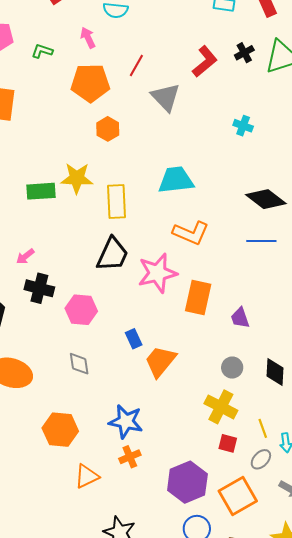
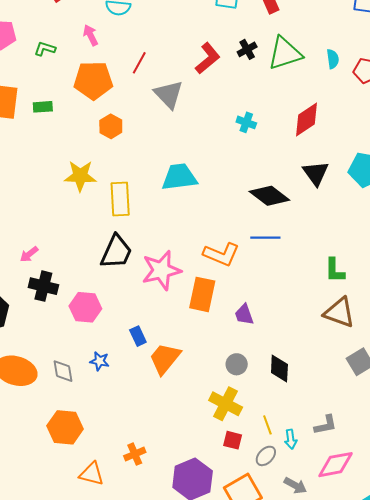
green rectangle: (41, 191) -> (43, 107), moved, size x0.7
orange L-shape: (191, 233) -> (221, 254), moved
gray diamond: (79, 364) -> (63, 371), moved
blue star: (126, 421) -> (100, 361), moved, size x0.6
orange triangle: (87, 476) -> (92, 474), turned 40

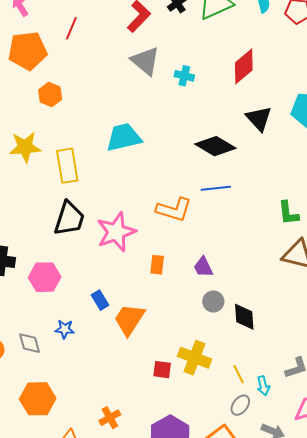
gray triangle: (169, 94) -> (145, 61), moved
orange rectangle: (202, 294) -> (157, 265), moved, size x0.6
gray circle: (237, 364) -> (213, 301), moved
red square: (233, 440) -> (162, 370), moved

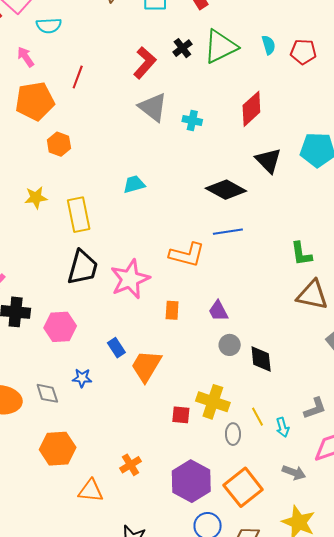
cyan trapezoid: (124, 137) -> (134, 184), size x0.6
yellow star: (25, 147) -> (36, 198), size x0.7
gray ellipse: (240, 405) -> (233, 434), moved, turned -35

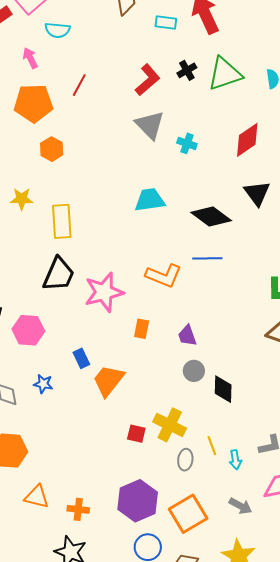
cyan trapezoid: (134, 184) -> (150, 200), moved, size x1.4
orange cross: (130, 465) -> (78, 509), moved, turned 30

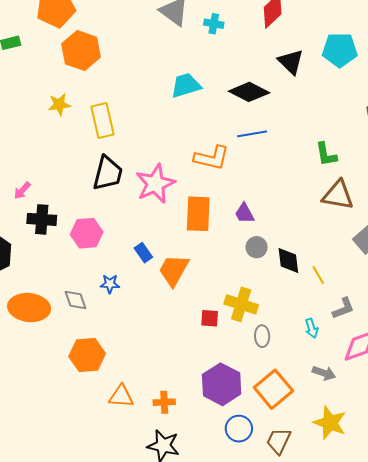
orange hexagon: (52, 149) -> (81, 51), size x1.6
orange rectangle: (142, 329) -> (198, 214), size x1.8
yellow line: (212, 446) -> (318, 275), moved

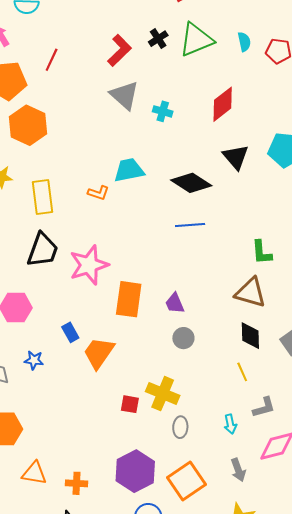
orange L-shape: (212, 158) -> (98, 193), moved, size x0.6
brown triangle: (338, 195) -> (251, 293), moved
black diamond: (288, 261) -> (250, 336), moved
gray arrow: (324, 373) -> (238, 470), turned 45

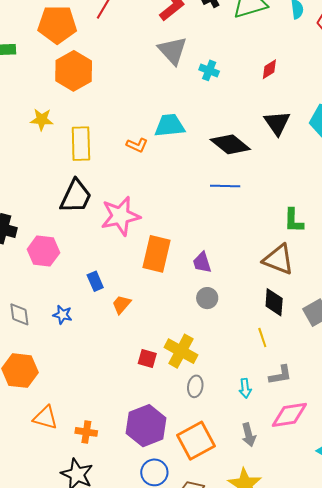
red diamond: (223, 104) -> (269, 69), size x0.6
orange trapezoid: (99, 353) -> (121, 304), size x0.6
blue star: (34, 360) -> (62, 315), moved

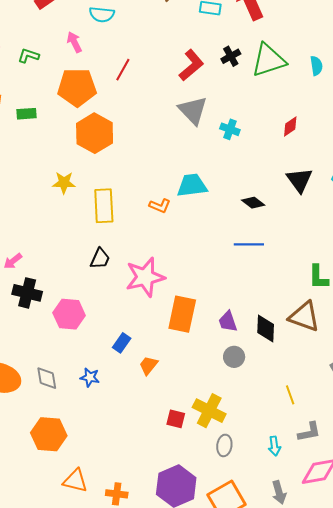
black diamond: (230, 144) -> (253, 203), size x0.6
black trapezoid: (76, 196) -> (100, 259), size x0.6
blue rectangle: (95, 281) -> (122, 343), turned 60
black diamond: (274, 302) -> (266, 328), moved

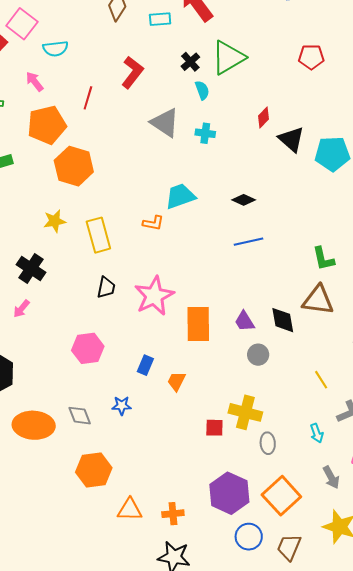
red L-shape: (191, 65) -> (132, 72), moved
cyan semicircle: (316, 66) -> (202, 90), moved
black triangle: (299, 180) -> (291, 139), moved
black cross: (27, 293) -> (31, 269), moved, turned 32

